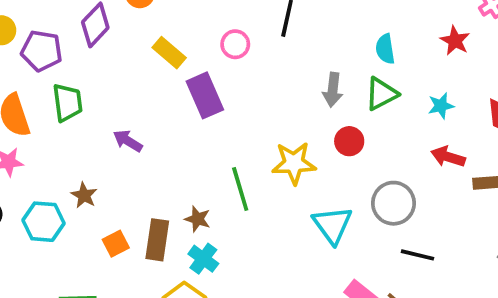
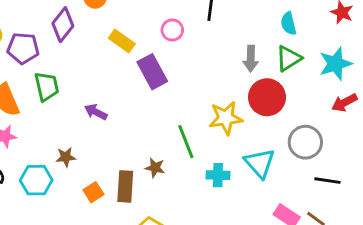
cyan star: (441, 106) -> (335, 64), size x1.6
red circle: (349, 141) -> (267, 97), size x1.6
red arrow: (448, 157) -> (344, 103), turned -40
brown star: (84, 195) -> (66, 157), turned -30
cyan cross: (203, 259) -> (218, 175), moved, turned -30

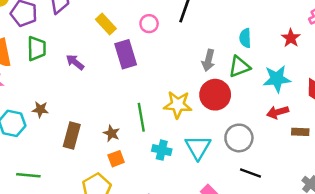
purple arrow: (96, 112) -> (75, 62), moved
brown rectangle: (125, 186) -> (72, 136), moved
orange square: (93, 192) -> (116, 159), moved

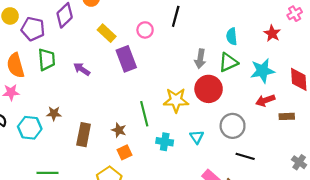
cyan triangle: (198, 147) -> (197, 137), size x0.6

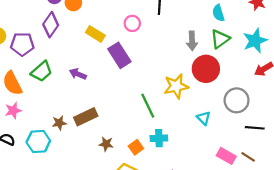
green trapezoid: (47, 59) -> (42, 71), turned 65
brown star: (119, 130) -> (106, 144), moved
brown rectangle: (84, 135) -> (86, 117), moved, turned 65
cyan cross: (165, 142) -> (159, 138), moved

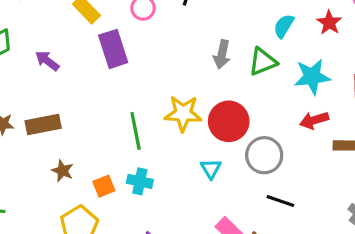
cyan semicircle: (218, 13) -> (284, 26), moved, turned 35
red circle: (206, 69) -> (229, 121), moved

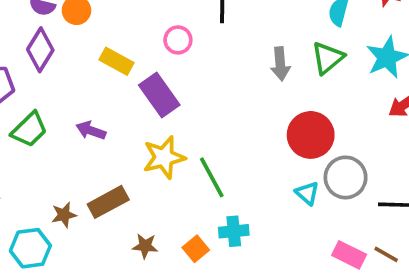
yellow star: (183, 113) -> (164, 157), moved
gray circle: (264, 155) -> (346, 177), moved

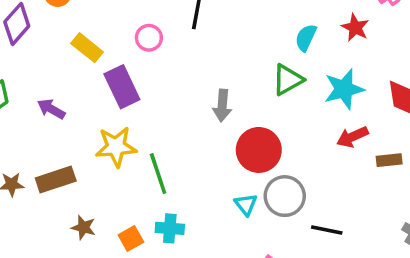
gray arrow: (280, 64) -> (222, 106), moved

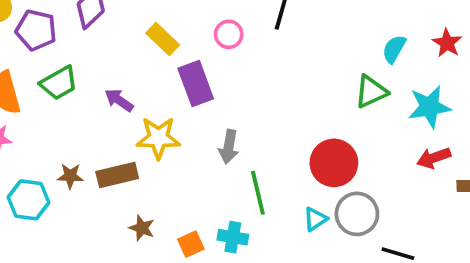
gray arrow: (222, 106) -> (229, 147), moved
yellow star: (116, 147) -> (158, 138), moved
green line: (158, 174) -> (258, 193), moved
cyan triangle: (246, 204) -> (315, 219), turned 30

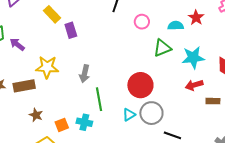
pink circle: (229, 34) -> (142, 22), moved
red star: (447, 43) -> (196, 18), moved
cyan semicircle: (394, 49) -> (176, 26), turned 56
purple rectangle: (196, 83) -> (71, 30), moved, size x0.7
purple arrow: (119, 100) -> (17, 44), moved

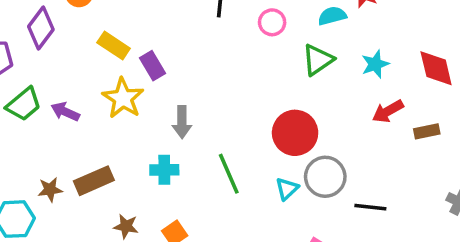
cyan star: (193, 58) -> (375, 64), size x0.7
yellow star: (47, 67) -> (123, 98), moved, turned -30
gray arrow: (85, 74) -> (182, 122), moved
cyan cross: (84, 122) -> (164, 170), moved

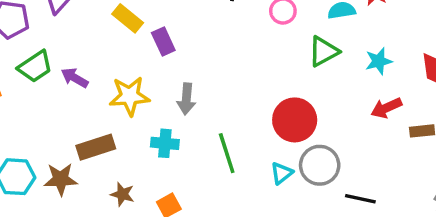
yellow star: (123, 98) -> (130, 96), moved, turned 30
brown star: (50, 190) -> (61, 179), moved, size x1.4

